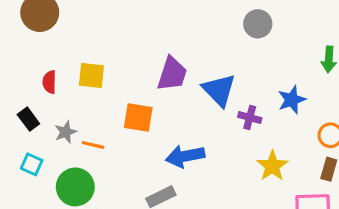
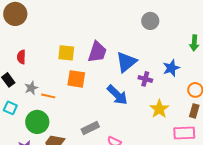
yellow square: (91, 76) -> (66, 53), moved
blue triangle: (219, 90) -> (126, 62), turned 35
blue arrow: (185, 156) -> (117, 95), moved, turned -125

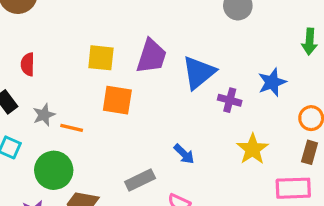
blue arrow: (117, 95) -> (184, 154), moved, size x0.6

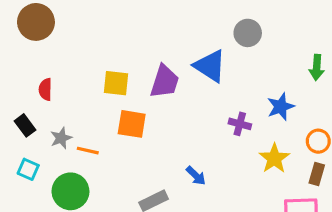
blue triangle: (199, 72) -> (210, 66), moved, turned -48
yellow star: (253, 149) -> (274, 158), moved

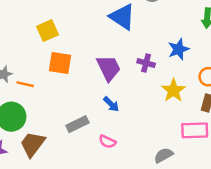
purple trapezoid: (165, 82) -> (109, 68), moved, turned -44
yellow square: (116, 83) -> (48, 31), turned -30

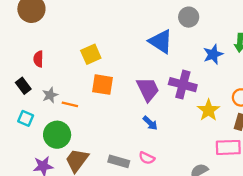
blue star: (178, 49) -> (213, 54), moved
purple cross: (146, 63) -> (183, 85), size x1.6
gray rectangle: (77, 124) -> (119, 161), moved, turned 42

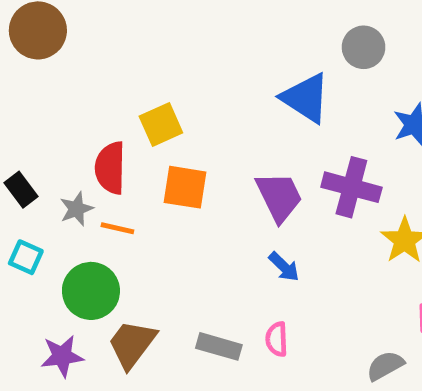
red semicircle: (38, 59) -> (110, 168), moved, size x1.5
pink semicircle: (147, 158) -> (277, 339), turned 63

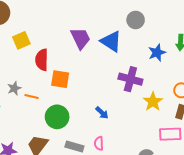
yellow square: (161, 124) -> (21, 40), moved
red semicircle: (110, 168) -> (42, 60), moved
purple trapezoid: (279, 197) -> (81, 38), moved
green circle: (91, 291) -> (57, 117), moved

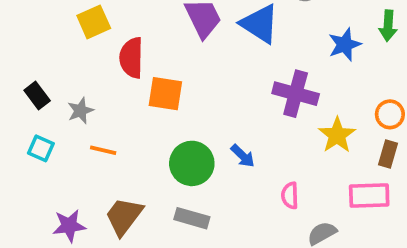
orange line: (32, 96) -> (103, 150), moved
green circle: (57, 117) -> (192, 163), moved
pink semicircle: (99, 143) -> (290, 196), moved

